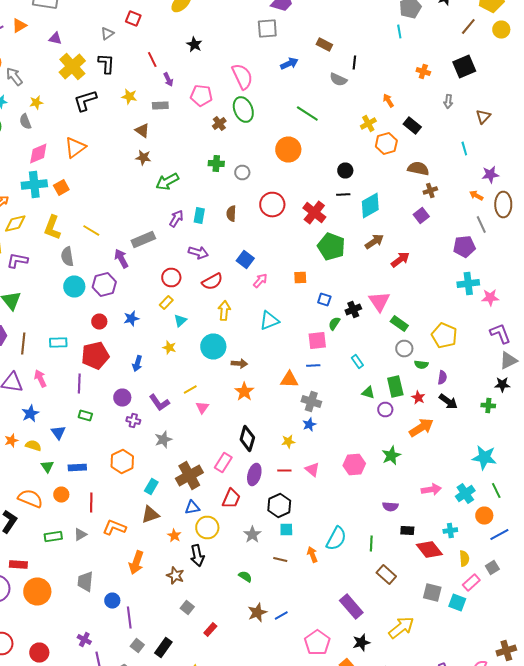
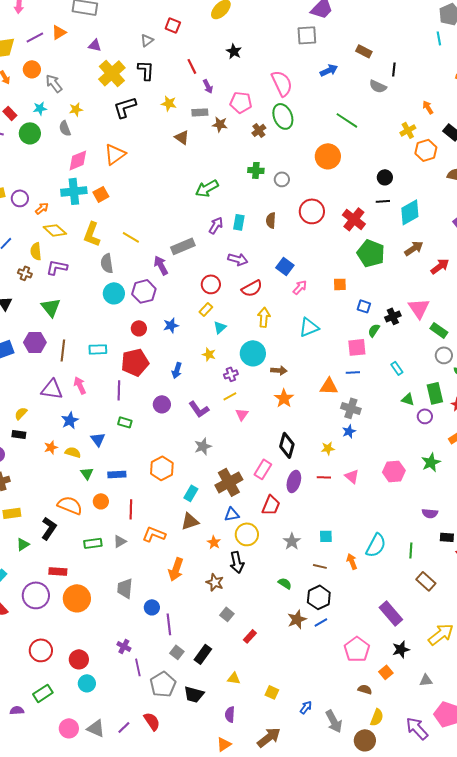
brown star: (143, 158) -> (220, 124), moved
yellow diamond: (15, 224) -> (55, 230), turned 55
purple cross: (133, 420) -> (231, 374), moved, turned -32
black hexagon: (279, 506) -> (319, 597), moved

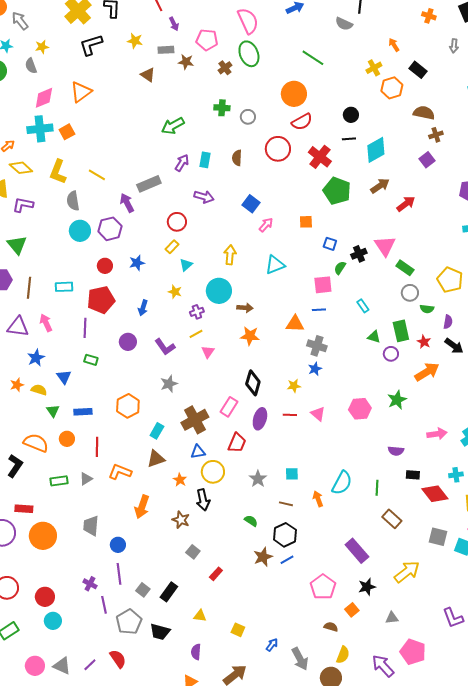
red semicircle: (252, 288) -> (302, 122), moved
orange star: (284, 398) -> (250, 336), turned -30
purple line: (169, 624) -> (119, 574), moved

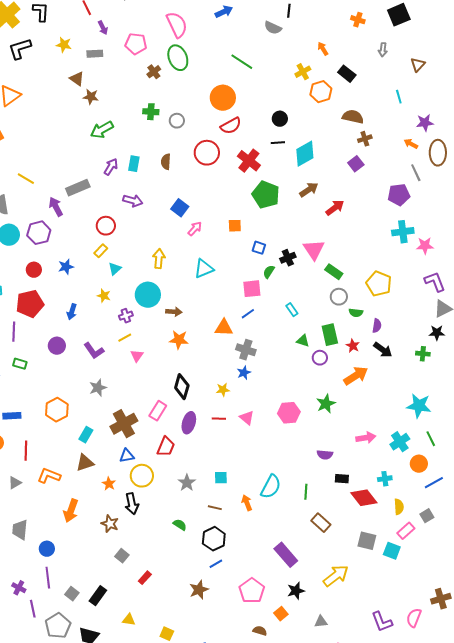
brown star: (186, 62) -> (91, 97), moved
blue line: (319, 310) -> (248, 314), turned -32
brown star: (263, 557) -> (199, 590), moved

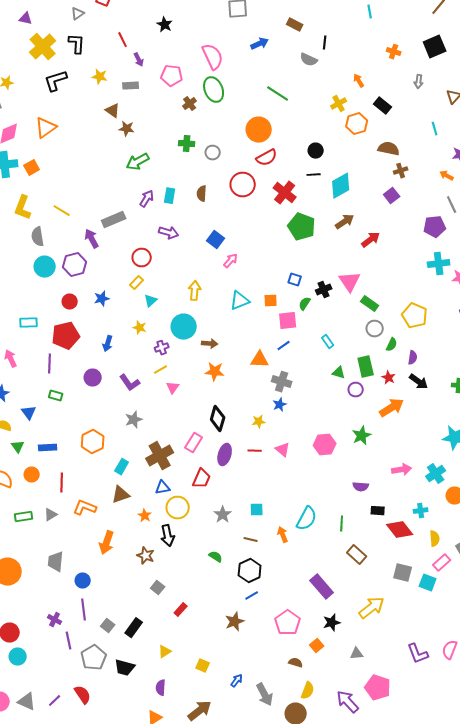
orange square: (235, 226) -> (271, 301), moved
green semicircle: (356, 313) -> (392, 345), turned -72
yellow triangle: (129, 620) -> (165, 652), turned -40

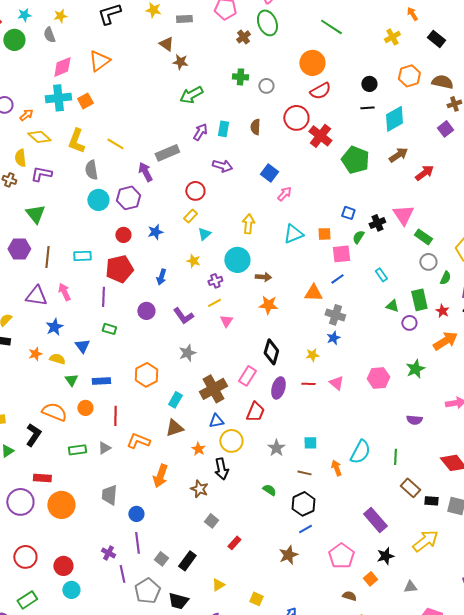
orange hexagon: (357, 124) -> (409, 76), moved
red cross: (285, 193) -> (320, 136), moved
black rectangle: (378, 511) -> (431, 501), moved

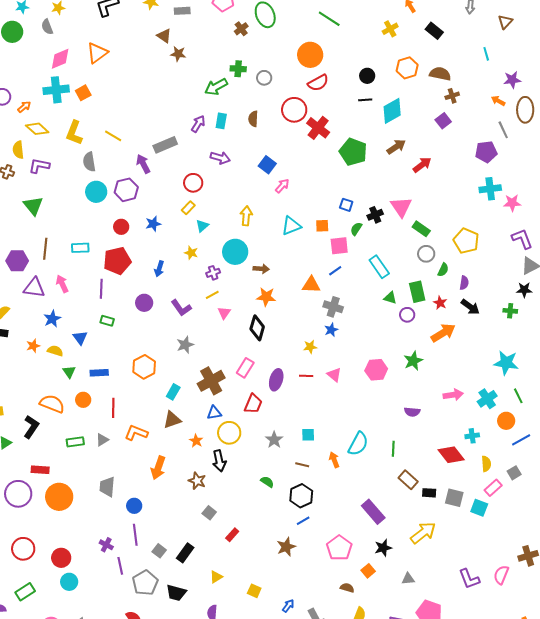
green arrow: (191, 95) -> (216, 87), moved
purple hexagon: (19, 249) -> (17, 261), moved
cyan rectangle: (381, 275) -> (379, 267), size x1.6
black diamond: (271, 352) -> (257, 328), moved

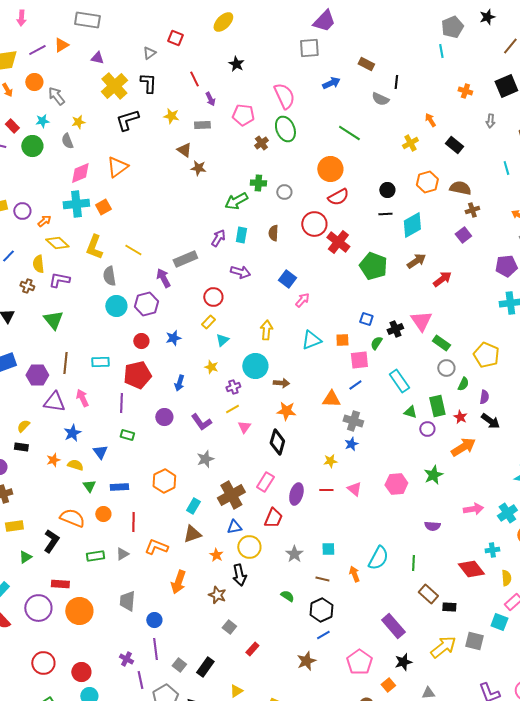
gray square: (454, 498) -> (474, 641), moved

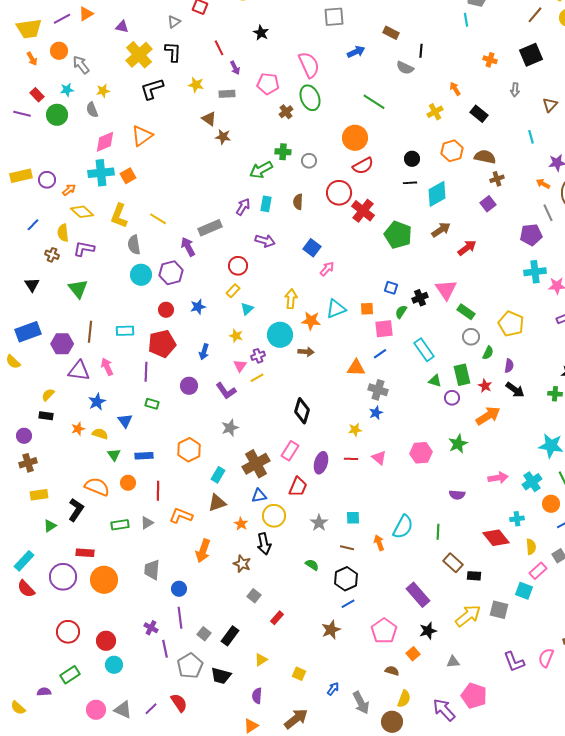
orange star: (286, 411) -> (311, 321), moved
pink triangle: (244, 427) -> (240, 366), moved

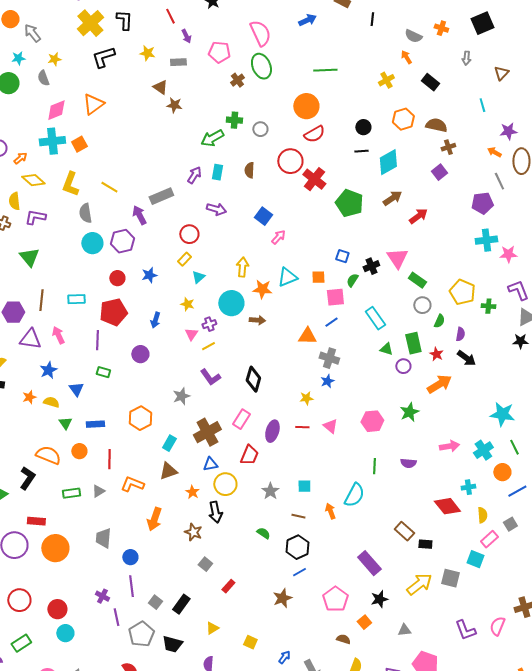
gray semicircle: (405, 68) -> (413, 36), moved
green line: (374, 102) -> (325, 70), turned -35
purple L-shape: (226, 391) -> (210, 377), moved
green cross: (555, 394) -> (488, 306), moved
green line: (438, 532) -> (374, 466), moved

